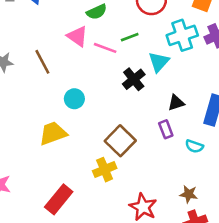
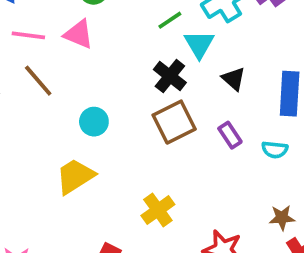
green line: (130, 37) -> (170, 20), moved
pink line: (105, 48) -> (28, 35), moved
black triangle: (176, 103) -> (234, 79), moved, turned -48
brown square: (120, 141) -> (174, 122), moved, turned 32

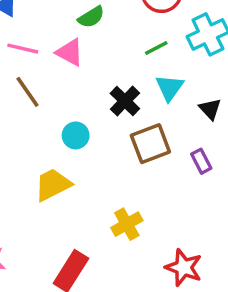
cyan triangle: (199, 44) -> (170, 88), moved
black cross: (170, 76) -> (125, 101), moved

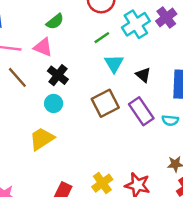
black cross: (125, 101) -> (58, 75), moved
purple rectangle: (201, 161) -> (141, 111), size x1.6
yellow cross: (127, 224) -> (102, 183), moved

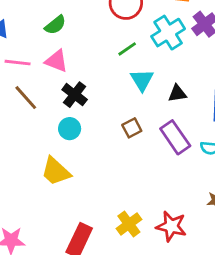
green semicircle: (55, 21) -> (55, 25), moved
black triangle: (143, 75) -> (177, 93), turned -49
brown square: (105, 103) -> (132, 128), size x0.6
yellow trapezoid: (42, 139) -> (56, 171), turned -104

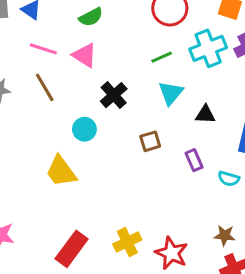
black cross: (75, 95) -> (114, 95), moved
purple rectangle: (175, 137) -> (194, 160), size x0.6

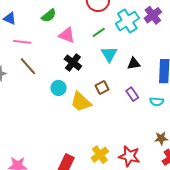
pink triangle: (85, 55) -> (67, 35), moved
yellow trapezoid: (61, 171) -> (81, 102), moved

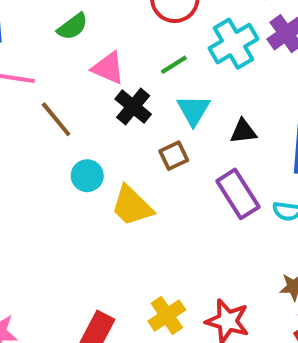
black cross: (73, 63) -> (133, 107), moved
brown line: (28, 66) -> (56, 119), moved
brown square: (102, 88) -> (174, 156), moved
purple rectangle: (132, 94) -> (238, 194), size x1.6

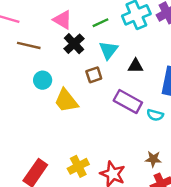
brown line: (56, 119) -> (29, 45), turned -45
purple rectangle: (238, 194) -> (128, 102), turned -36

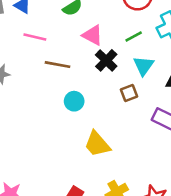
yellow trapezoid: (66, 101) -> (97, 144), moved

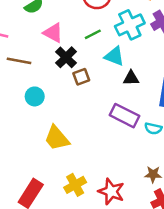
cyan triangle: (144, 66) -> (114, 56), moved, turned -45
brown square: (129, 93) -> (81, 77), moved

